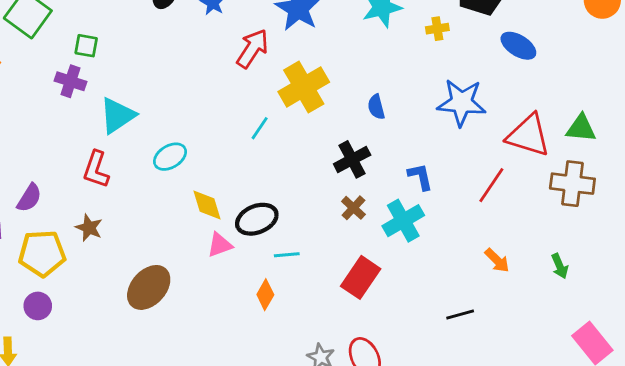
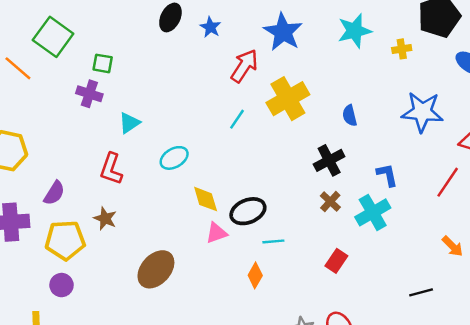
cyan triangle: (117, 115) -> (129, 123), size x0.7
cyan line: (260, 128) -> (237, 119), moved
red rectangle: (361, 277) -> (336, 261), size x0.7

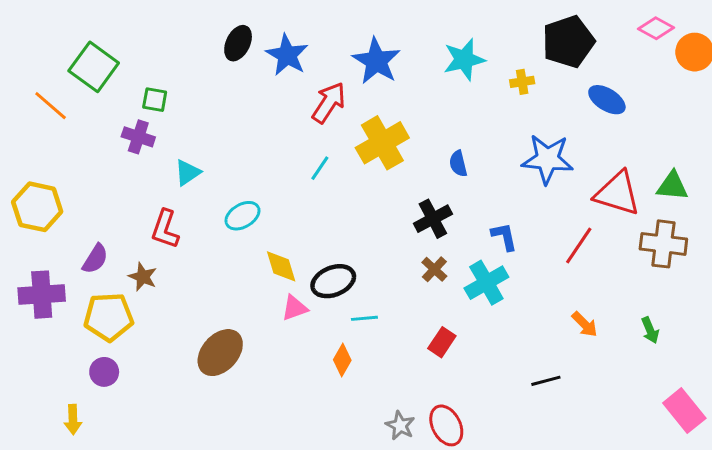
blue star: (210, 27) -> (287, 55), size x1.6
brown star: (105, 218) -> (143, 277), moved

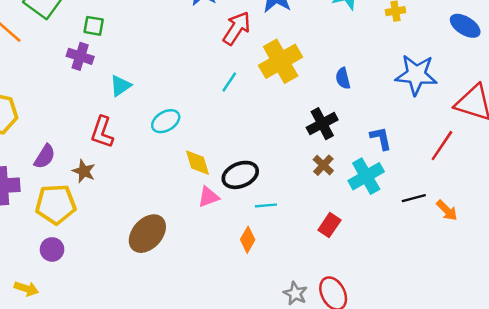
black line: (546, 381) -> (414, 198), moved
yellow arrow: (73, 420) -> (26, 289), turned -70

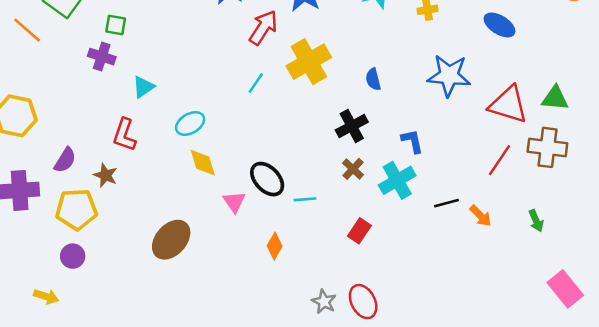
red line: (442, 146) -> (499, 160), moved
yellow diamond: (197, 163) -> (203, 163), moved
black ellipse: (240, 175) -> (267, 179), turned 68
pink triangle: (208, 197) -> (234, 202), turned -45
cyan line: (266, 205) -> (305, 199), moved

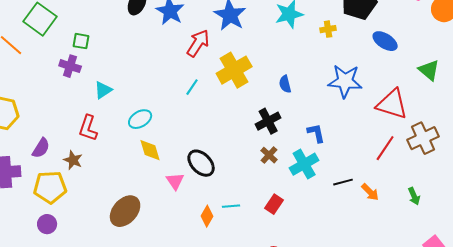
green triangle: (555, 98) -> (429, 70), moved, turned 35
brown cross: (547, 147) -> (423, 138), turned -32
cyan line: (305, 199) -> (231, 206), moved

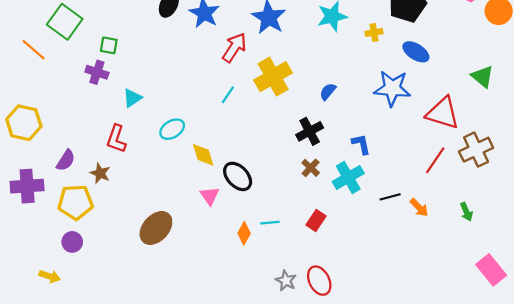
blue ellipse: (385, 41) -> (416, 52), moved
blue semicircle: (285, 84) -> (328, 92), turned 54
yellow diamond: (150, 150) -> (203, 155), moved

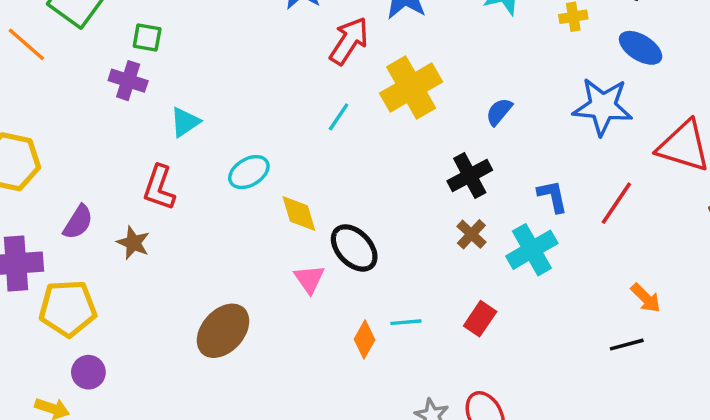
red line: (435, 160) -> (616, 203), moved
black line: (390, 197) -> (627, 345), moved
yellow pentagon: (75, 202) -> (68, 308), moved
purple circle: (72, 242) -> (88, 372), moved

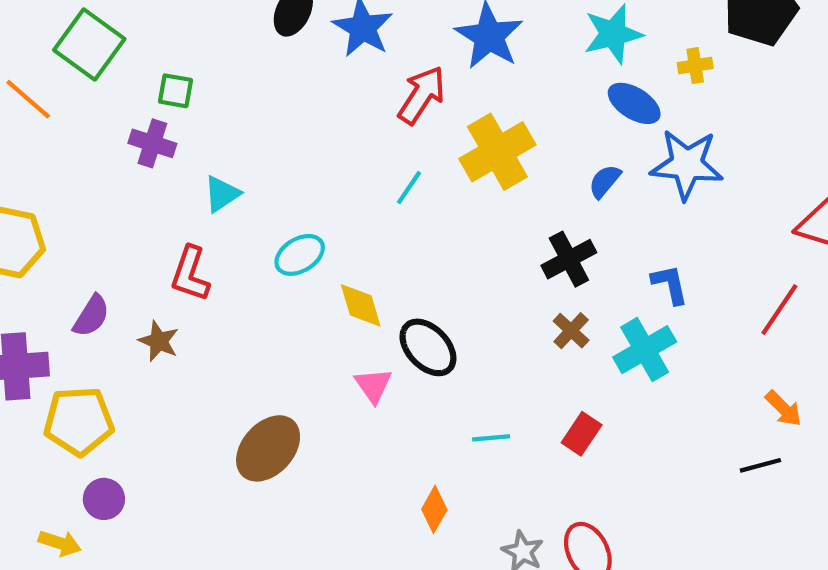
blue ellipse: (641, 48) -> (634, 103), moved
blue star: (603, 106) -> (687, 164), moved
red line: (616, 203) -> (779, 310), moved
orange diamond: (364, 339) -> (434, 509), moved

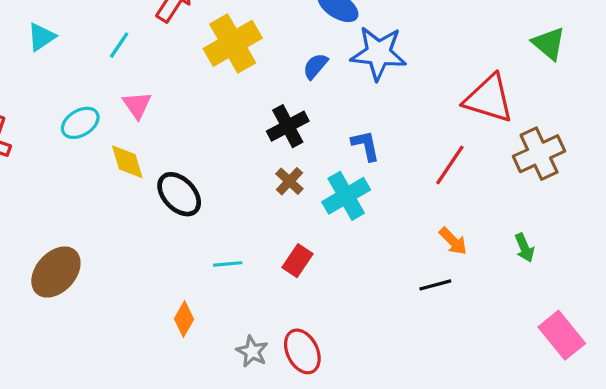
cyan line: (409, 188) -> (119, 45), moved
cyan triangle: (222, 194) -> (41, 37), moved
pink triangle: (373, 385) -> (137, 105), moved

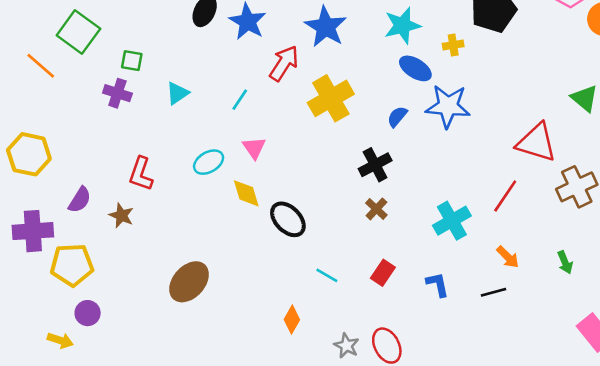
blue L-shape: (366, 146) -> (438, 284), moved
cyan cross: (346, 196) -> (452, 221), moved
cyan line: (228, 264) -> (327, 275), turned 35

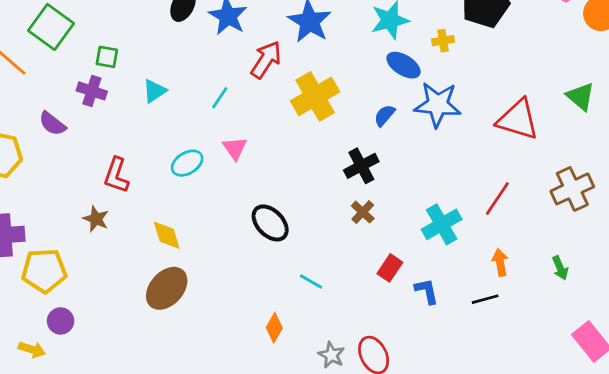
red triangle: (536, 143) -> (518, 120), moved
yellow diamond: (246, 193) -> (167, 235), moved
purple semicircle: (80, 200) -> (52, 124), moved, turned 96
orange arrow: (508, 257) -> (500, 262), turned -145
red rectangle: (383, 273) -> (390, 268), moved

